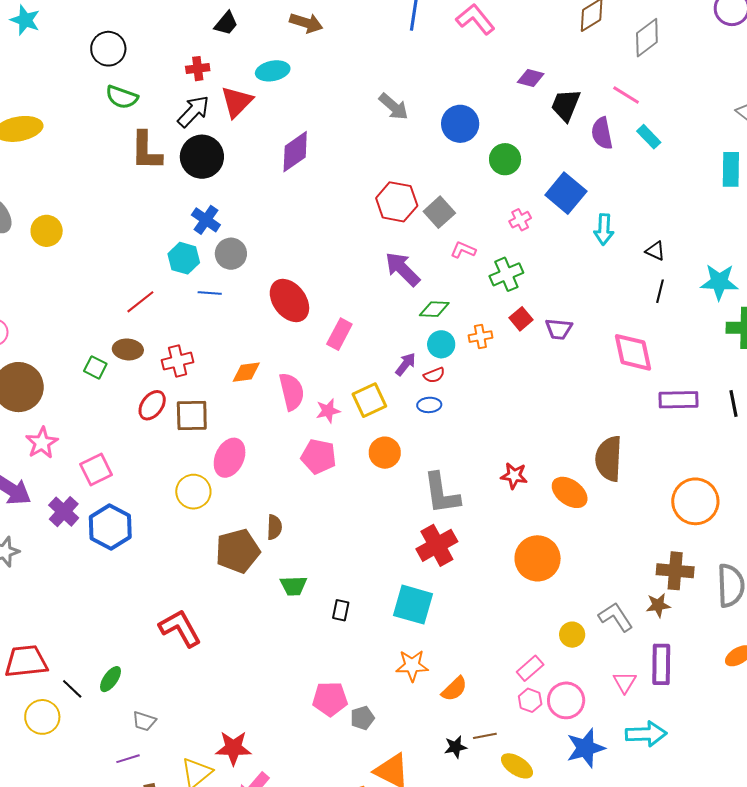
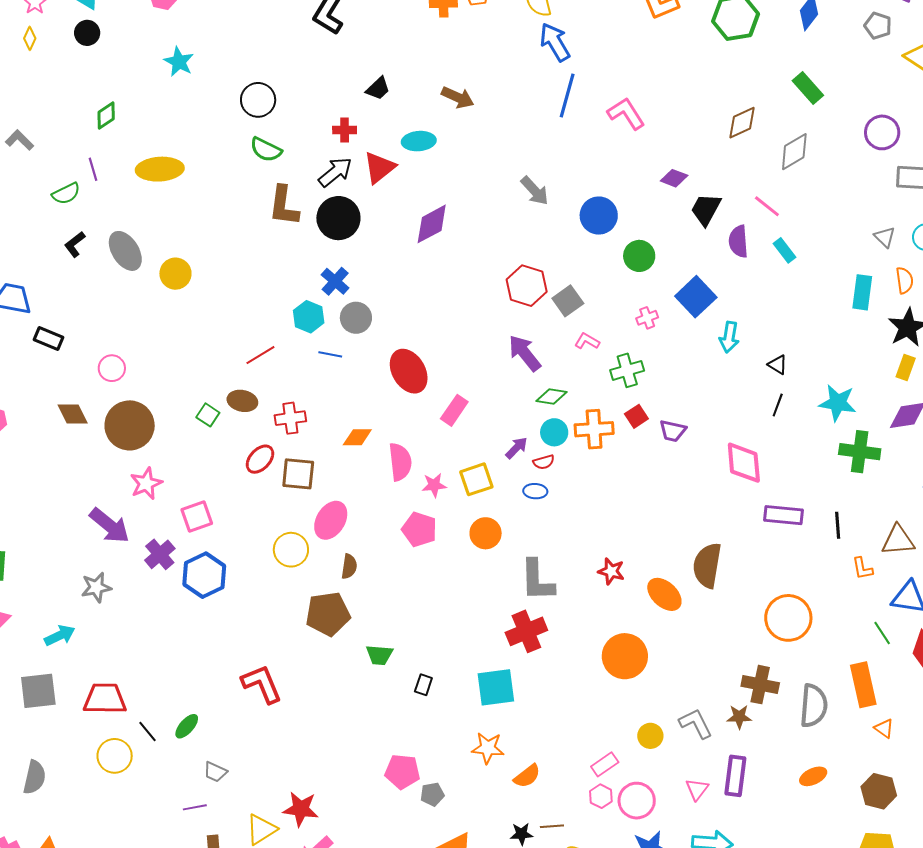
orange cross: (480, 337) -> (594, 429), size x1.6
brown semicircle: (274, 527) -> (349, 566), moved
cyan square: (413, 605) -> (496, 687), turned -30

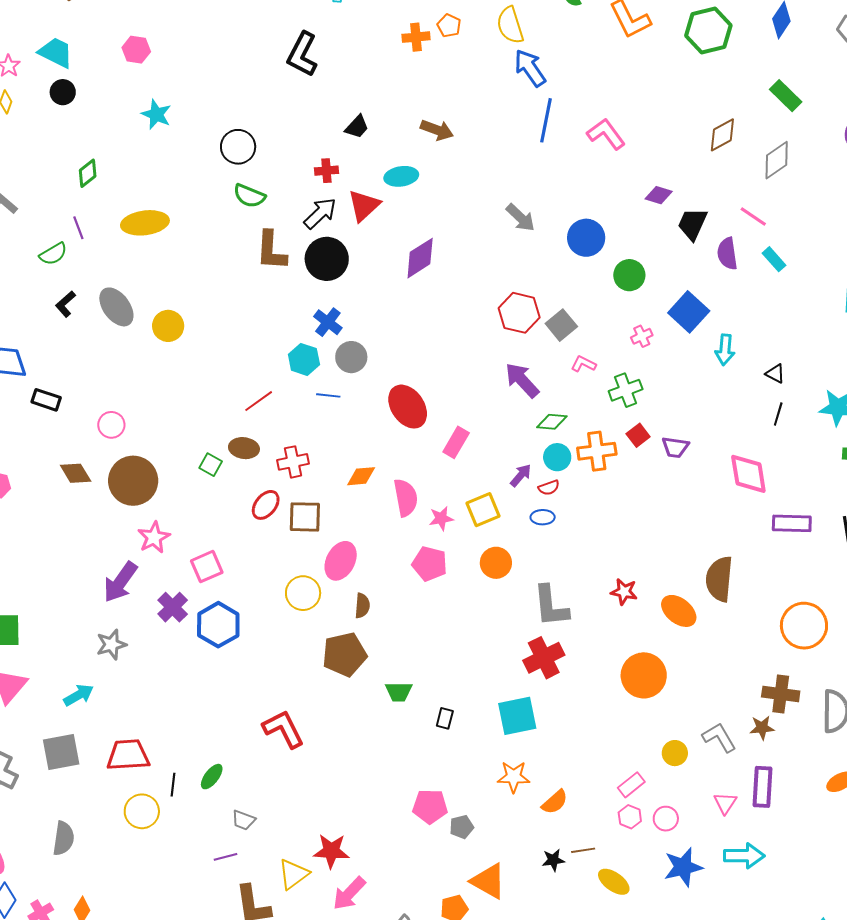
purple arrow: (110, 526) -> (120, 582), turned 90
black line: (148, 731) -> (173, 785), turned 50
pink circle: (637, 801) -> (666, 819), size x0.7

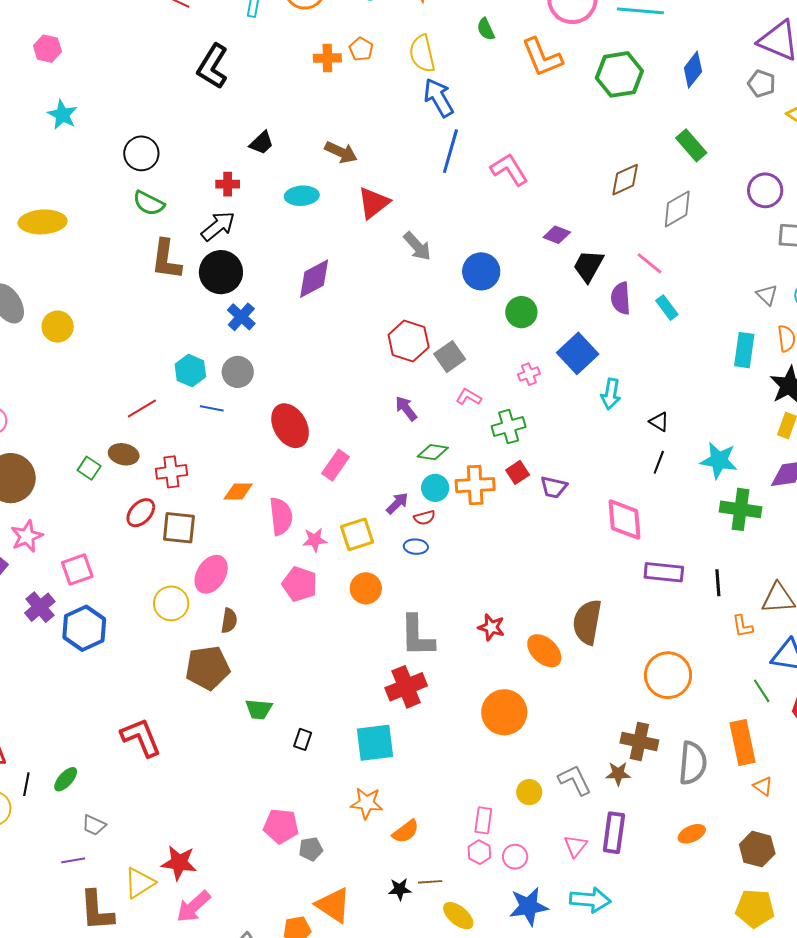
red triangle: (364, 206) -> (374, 203), moved
blue cross: (328, 322) -> (241, 317), moved
purple arrow: (522, 380) -> (406, 408), size x0.7
pink rectangle: (631, 785) -> (483, 820), turned -48

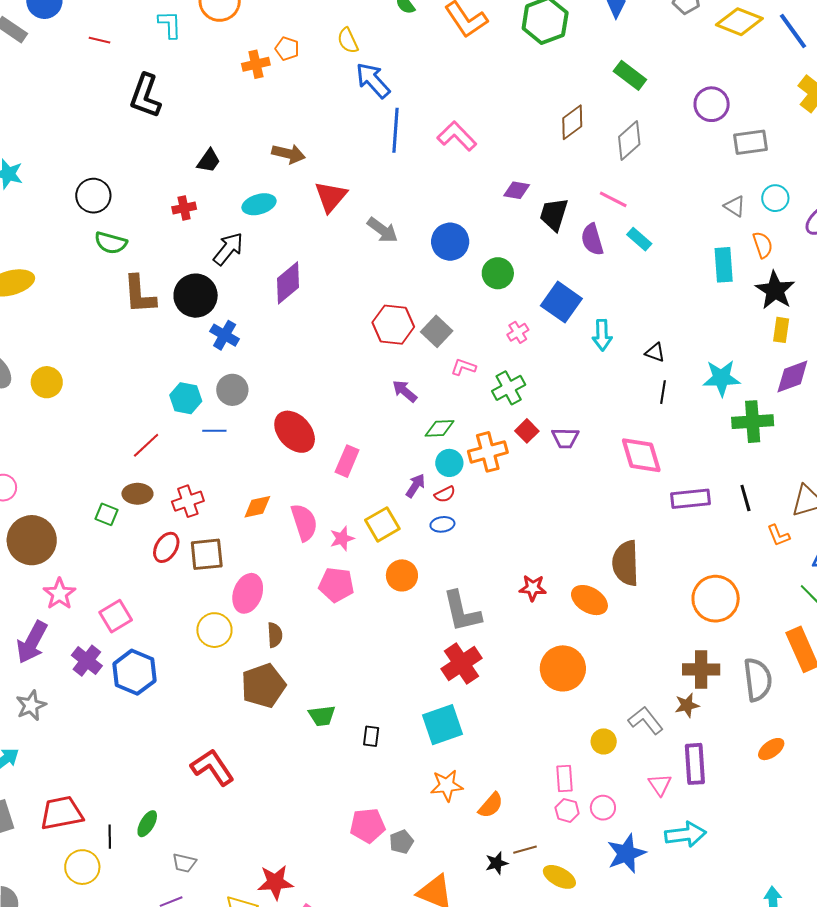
yellow semicircle: (422, 54) -> (348, 41), size x0.7
black arrow: (218, 226) -> (228, 249), moved

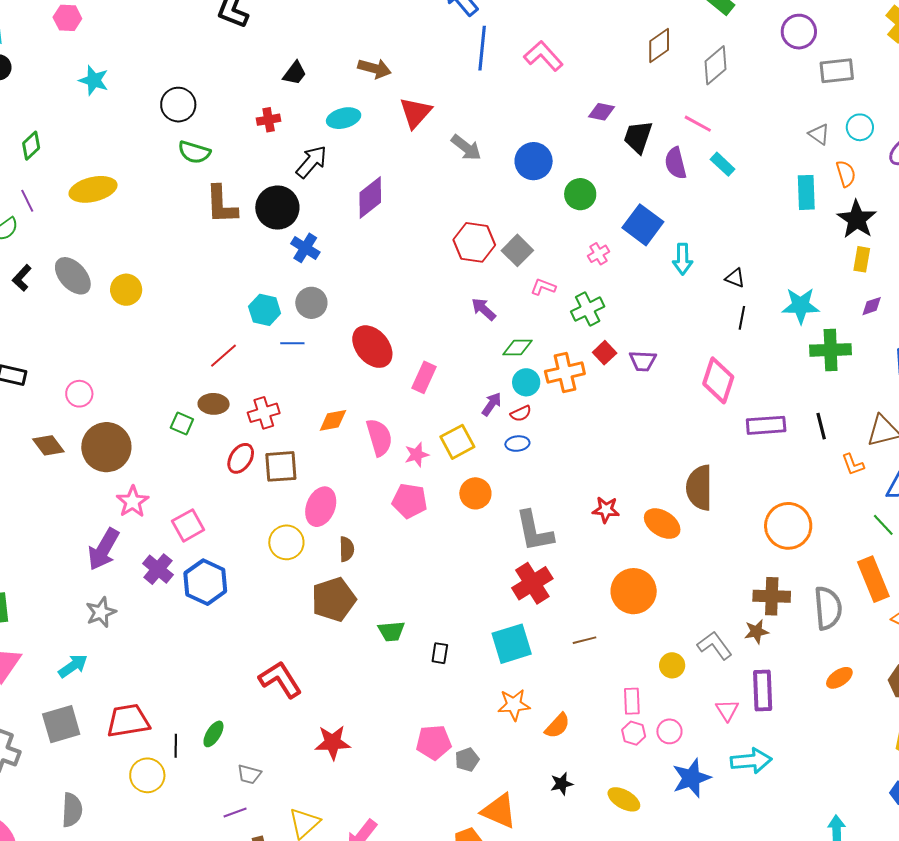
purple diamond: (792, 376) -> (872, 306), size x0.6
pink diamond: (641, 455) -> (718, 380), turned 33
brown line: (525, 850) -> (585, 640), moved
red star: (275, 882) -> (333, 742), moved

